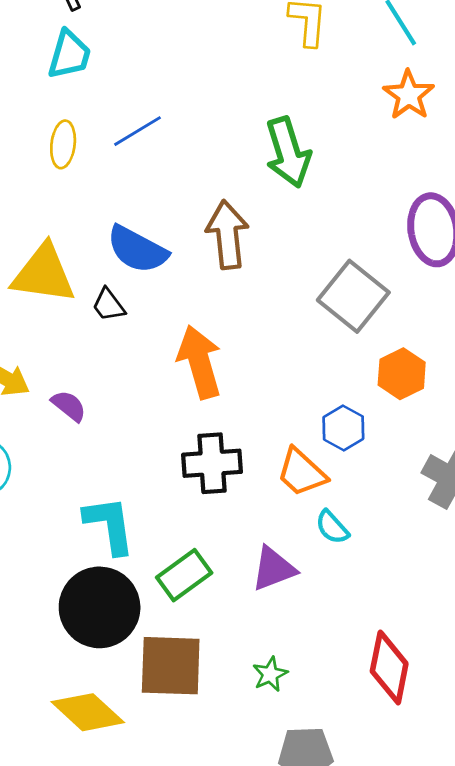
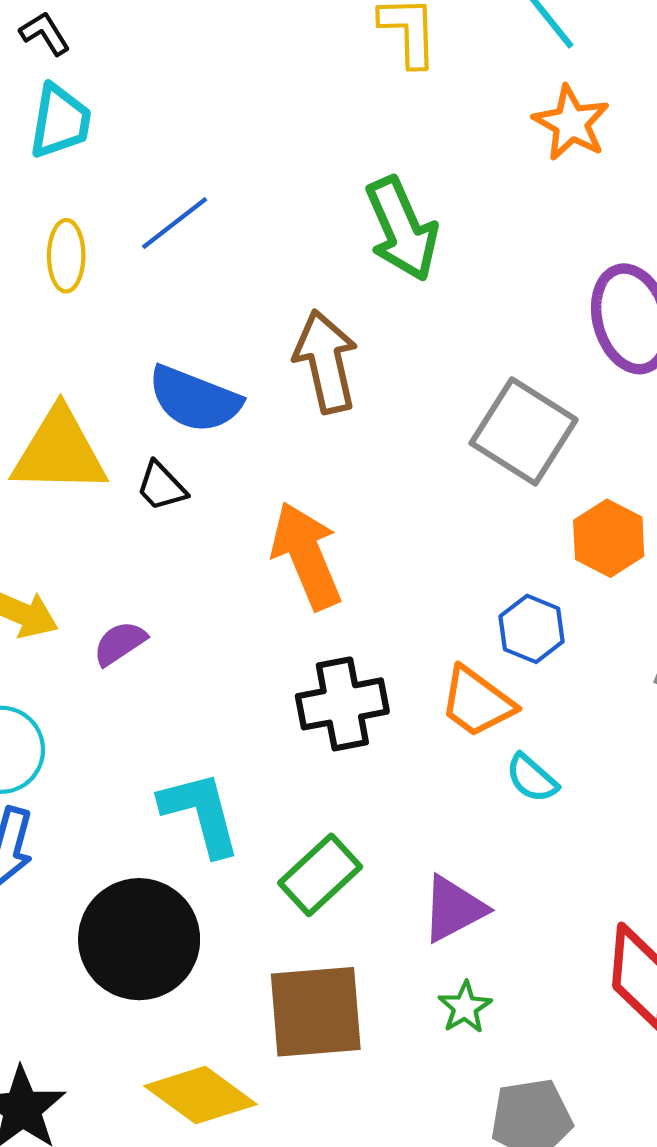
purple semicircle: (69, 406) -> (120, 643), turned -66
purple triangle: (274, 569) -> (454, 909), moved
black circle: (100, 607) -> (139, 939), moved

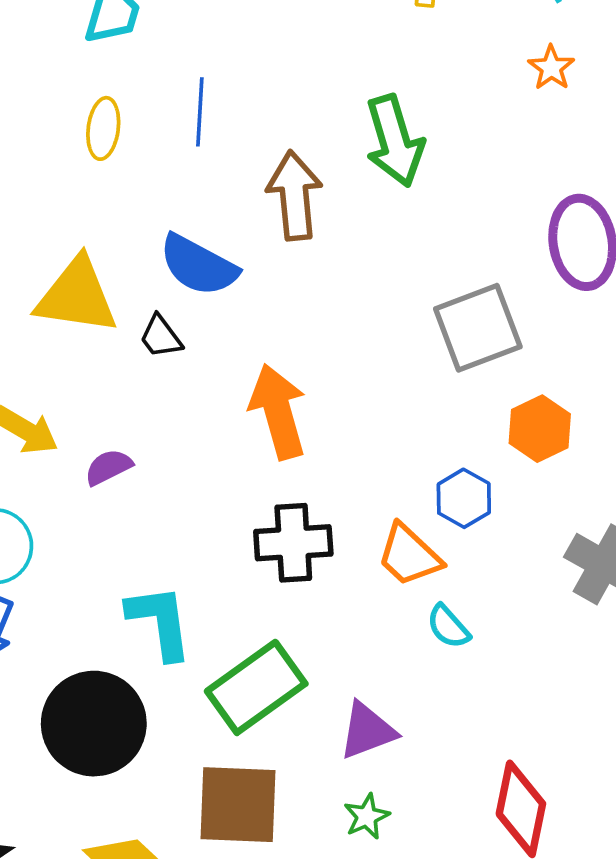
orange star: (571, 123) -> (551, 68), size x0.7
blue line: (175, 223) -> (200, 112), turned -56
brown arrow: (326, 362) -> (294, 196), moved
gray square: (524, 431) -> (478, 328), turned 30
green rectangle: (320, 875) -> (256, 687), size x1.4

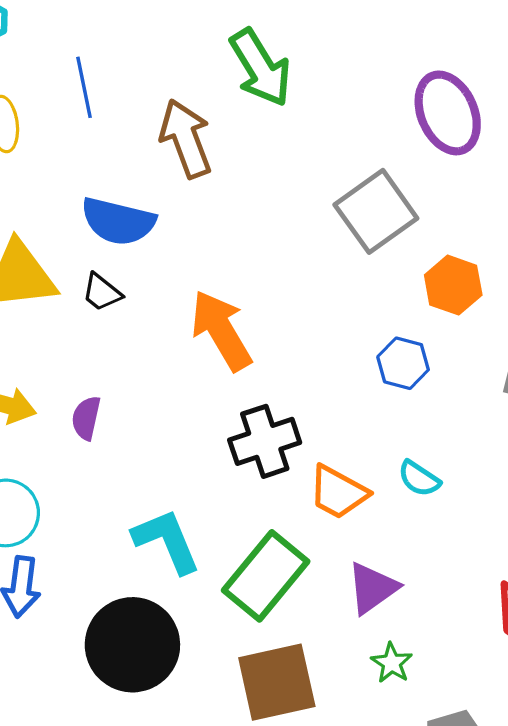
purple semicircle: (108, 467) -> (86, 418), turned -36
orange trapezoid: (409, 555) -> (338, 492), moved

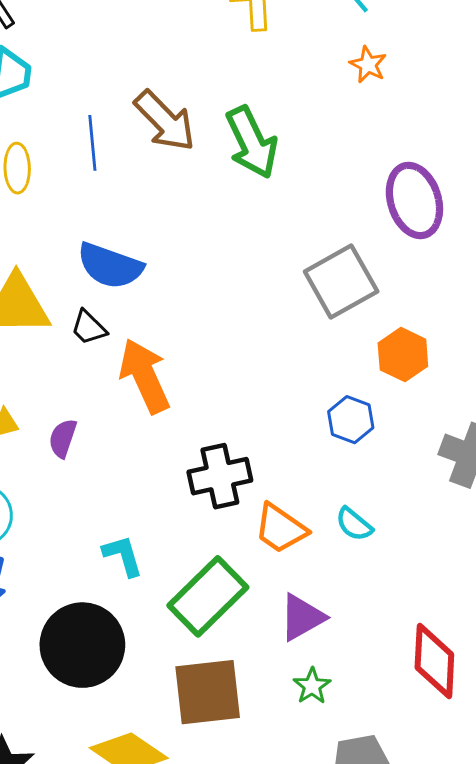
brown arrow: (186, 138) -> (165, 121), moved, turned 150
orange arrow: (221, 330) -> (145, 376), moved
cyan L-shape: (167, 541) -> (123, 556), size x0.7

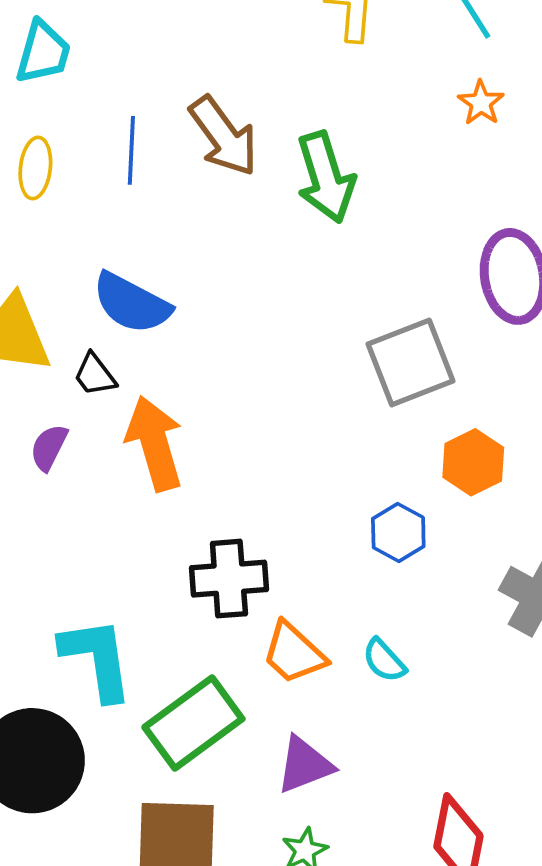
purple semicircle: (63, 438) -> (49, 447), moved
cyan L-shape: (123, 556) -> (97, 659), size x1.6

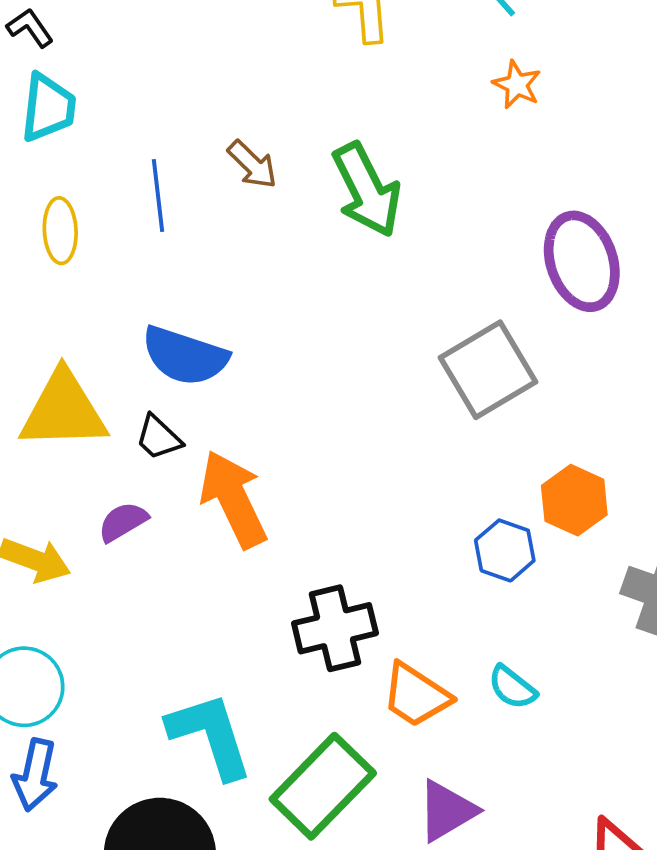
brown arrow: (224, 136) -> (252, 164), size x0.6
purple semicircle: (49, 447) -> (123, 522), turned 42
orange hexagon: (473, 462) -> (574, 500), moved

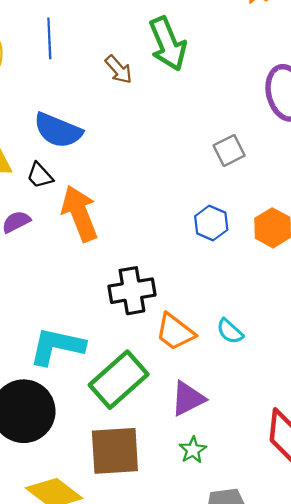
brown arrow: (252, 164) -> (119, 69), moved
gray square: (488, 370) -> (229, 150), size x0.6
blue hexagon: (505, 550) -> (211, 223), moved
cyan L-shape: (210, 735) -> (57, 346), turned -64

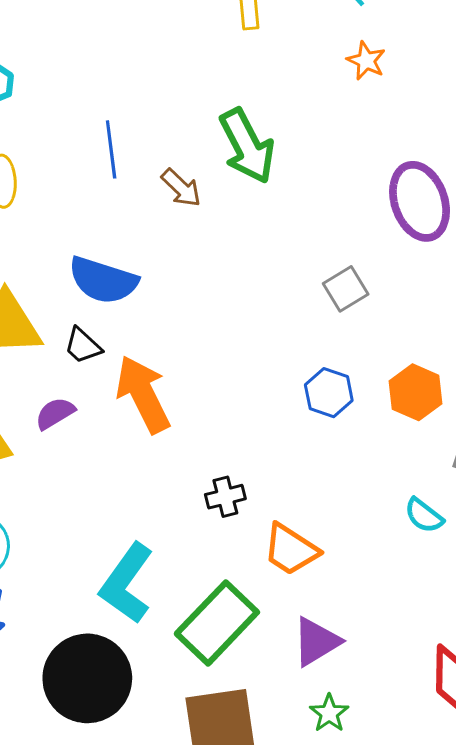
blue line: (49, 38) -> (111, 149), moved
black cross: (132, 291) -> (225, 497), size x0.6
cyan semicircle: (230, 331) -> (424, 515), moved
cyan L-shape: (57, 346) -> (127, 583), turned -62

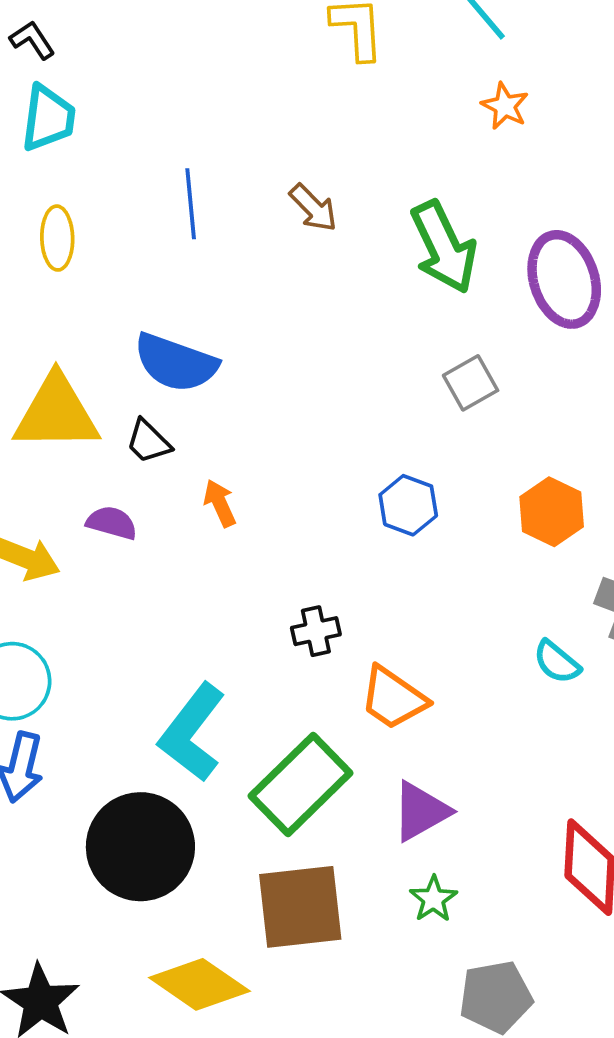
green arrow: (247, 146) -> (444, 247), moved
brown arrow: (181, 188) -> (313, 208), moved
blue hexagon: (329, 393) -> (408, 505), moved
orange arrow: (143, 394) -> (220, 503), size x0.5
purple semicircle: (55, 413) -> (112, 523), turned 45

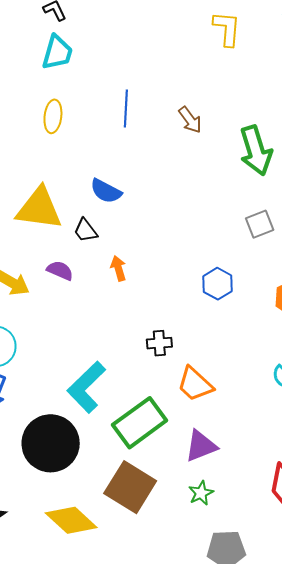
blue semicircle: (176, 363) -> (106, 191), size x0.7
brown square: (300, 907) -> (130, 487), turned 30

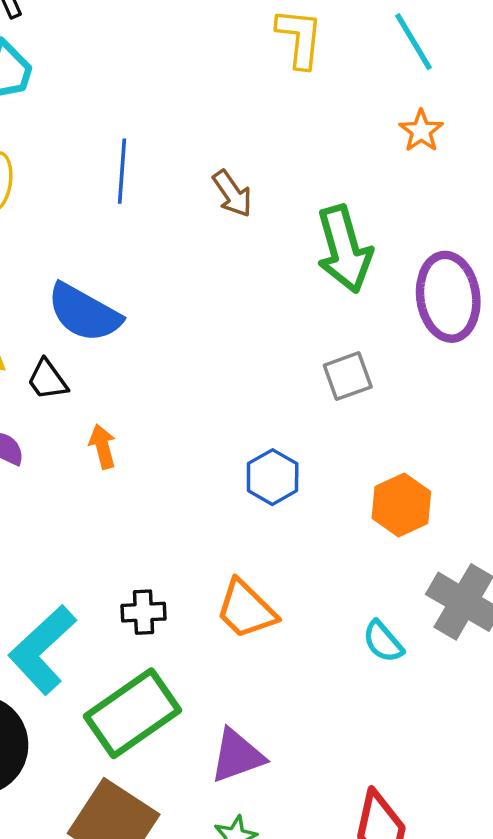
blue semicircle: (106, 191) -> (84, 313), size x1.4
black cross: (159, 343) -> (143, 612), moved
orange trapezoid: (195, 384) -> (246, 609), moved

